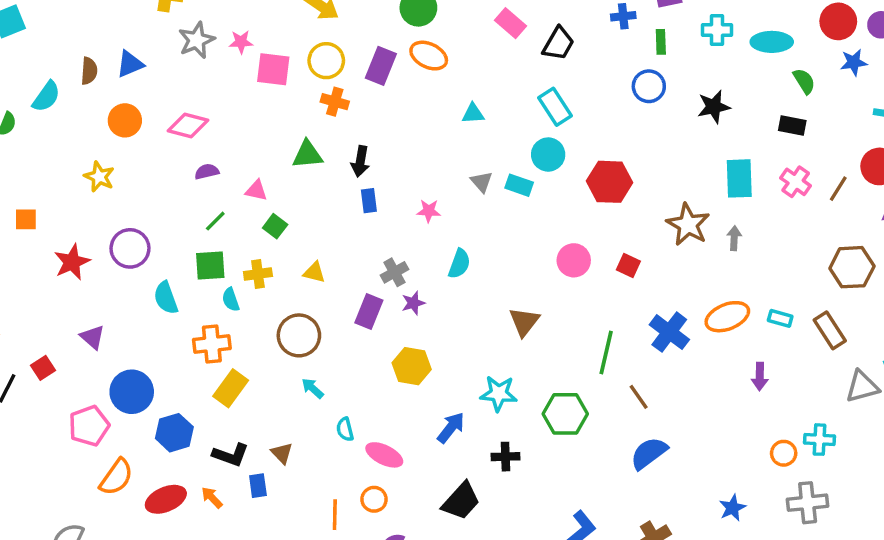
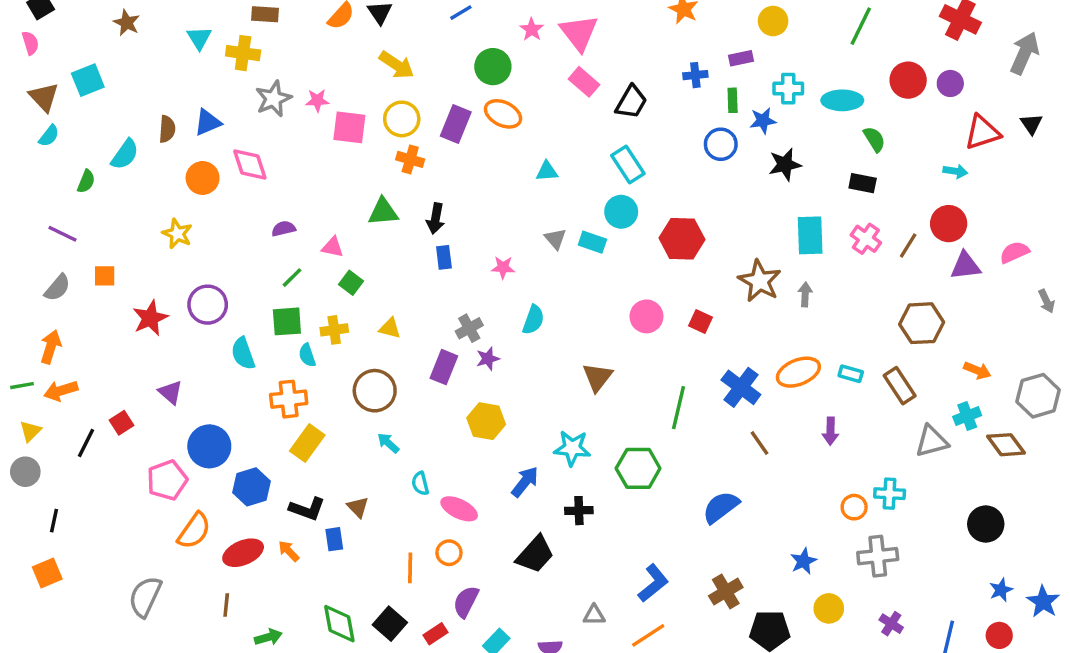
blue star: (854, 62) -> (763, 121), moved
pink diamond: (188, 126) -> (250, 164), moved, turned 57
brown line: (639, 397) -> (760, 443), moved

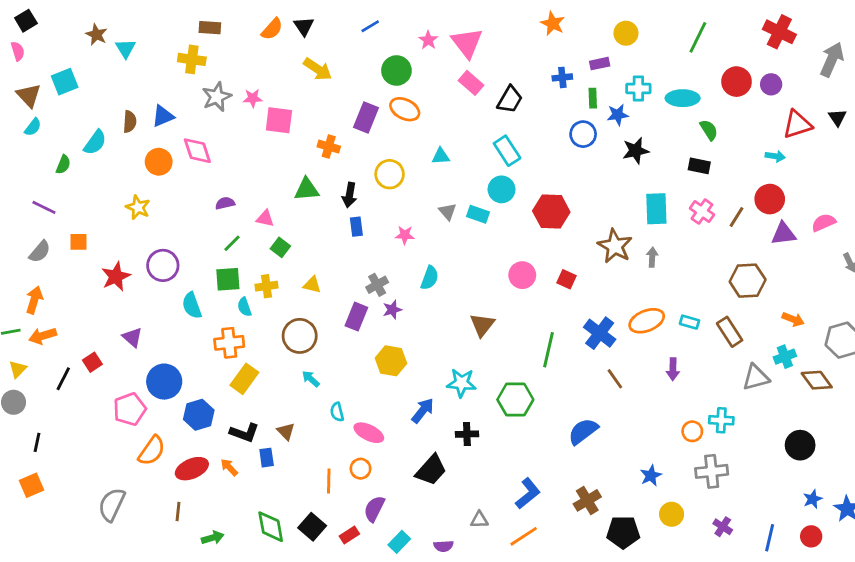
cyan triangle: (199, 38) -> (126, 48), moved
yellow circle: (402, 119) -> (390, 174), moved

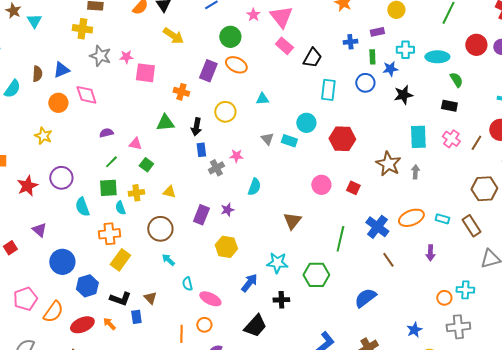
gray star: (217, 97) -> (100, 56), turned -30
cyan rectangle: (507, 151) -> (328, 90), moved, turned 40
gray cross: (377, 285) -> (216, 168), moved
pink pentagon: (130, 409) -> (25, 299), moved

